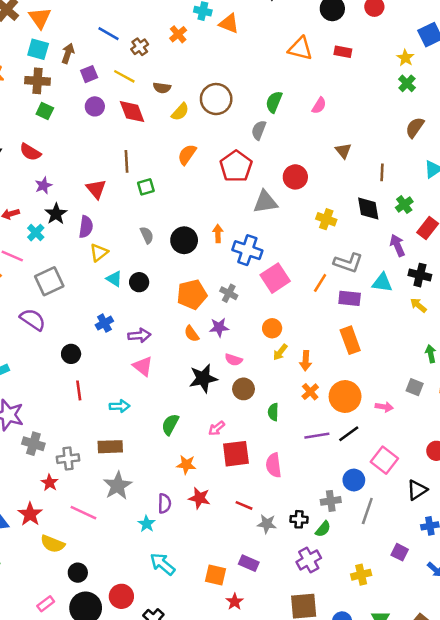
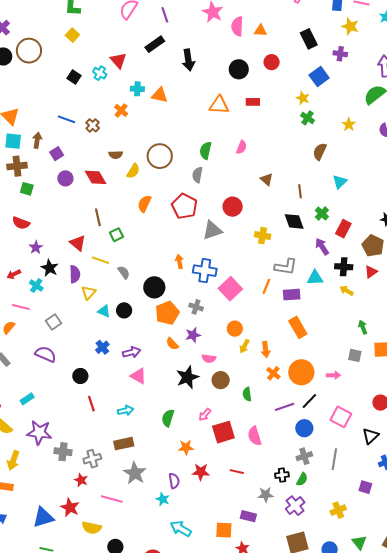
yellow line: (124, 76) -> (100, 260), moved
black circle: (184, 240) -> (154, 287), moved
gray square: (49, 281) -> (53, 322), size x0.7
blue circle: (354, 480) -> (304, 428), moved
gray star: (267, 524) -> (266, 495), moved

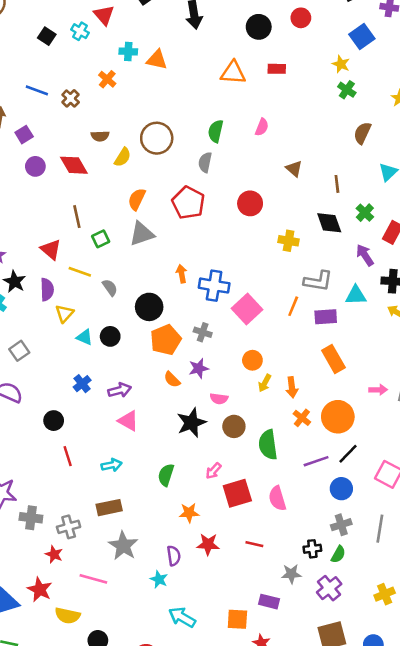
gray triangle: (212, 230) -> (142, 234), moved
pink arrow: (333, 375) -> (378, 390), moved
green semicircle: (247, 394) -> (268, 445), size x1.6

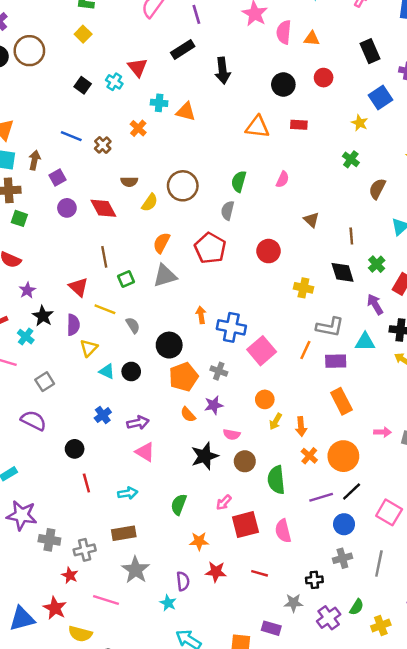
green cross: (347, 90) -> (351, 159), moved
green semicircle: (338, 554) -> (357, 607), moved

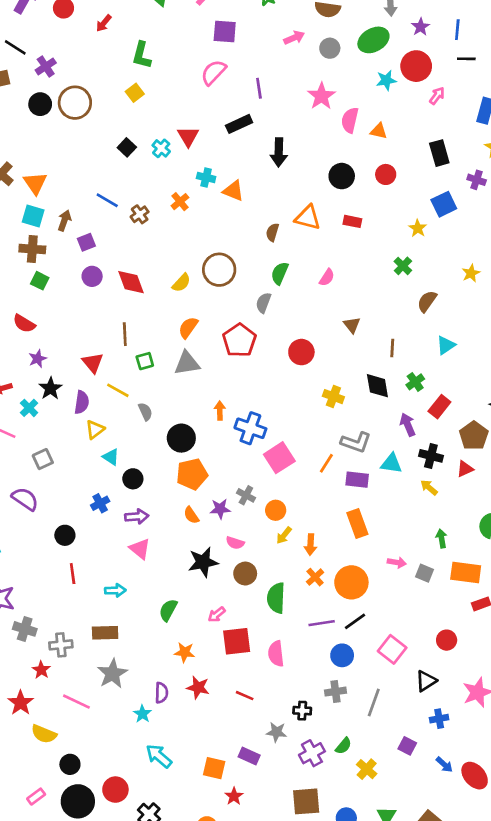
brown semicircle: (129, 182) -> (272, 232), moved, turned 98
black circle: (131, 371) -> (133, 479), moved
gray cross: (219, 371) -> (246, 495), moved
yellow cross: (381, 626) -> (367, 769), turned -36

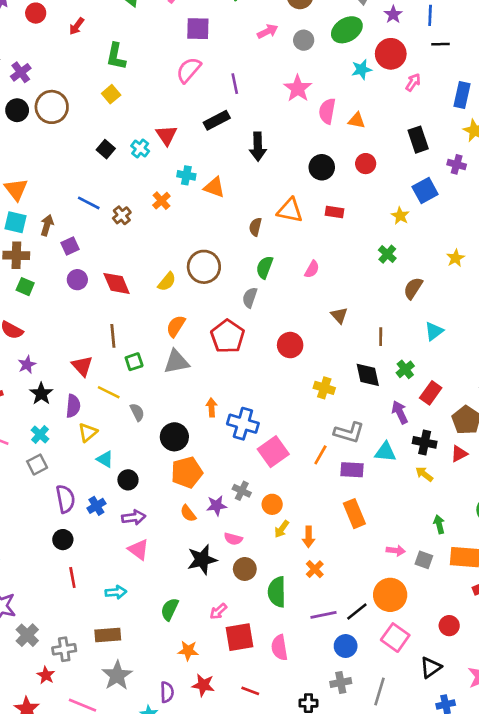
cyan cross: (29, 408) -> (40, 434), moved
purple semicircle: (25, 499) -> (65, 499), moved, turned 48
orange circle: (351, 582) -> (390, 595), moved
gray cross: (25, 629) -> (27, 635), turned 30

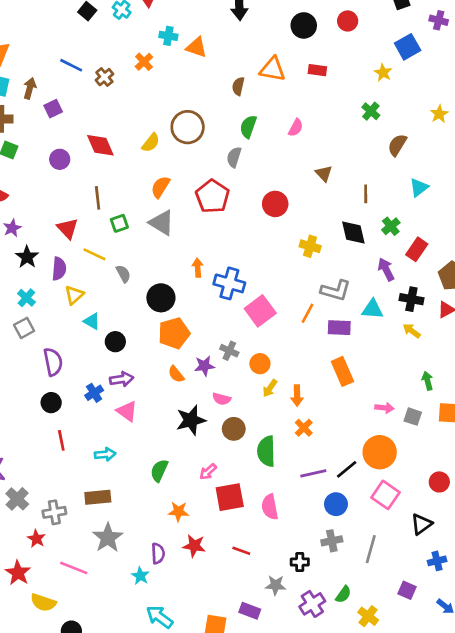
purple circle: (77, 280) -> (60, 159), moved
gray triangle: (176, 362) -> (162, 223), turned 44
blue cross: (96, 506) -> (94, 393), moved

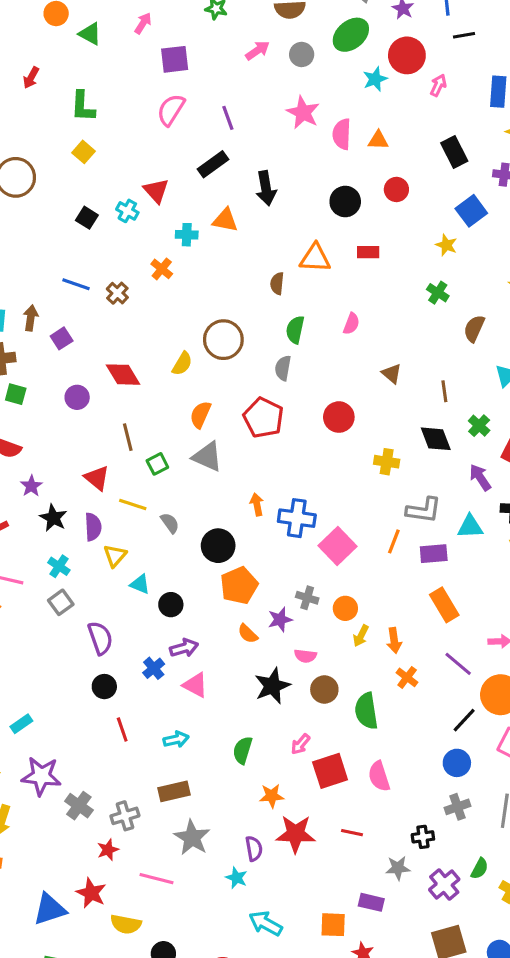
orange triangle: (196, 47) -> (225, 220), moved
purple line: (313, 473) -> (458, 664), moved, turned 60
red star: (36, 539) -> (108, 850), turned 30
red star: (194, 546) -> (296, 834), size x1.4

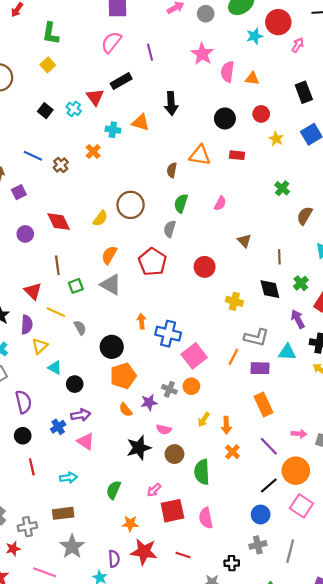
black rectangle: (213, 164) -> (121, 81), moved
yellow star: (446, 245) -> (276, 139), moved
orange circle: (345, 608) -> (191, 386), moved

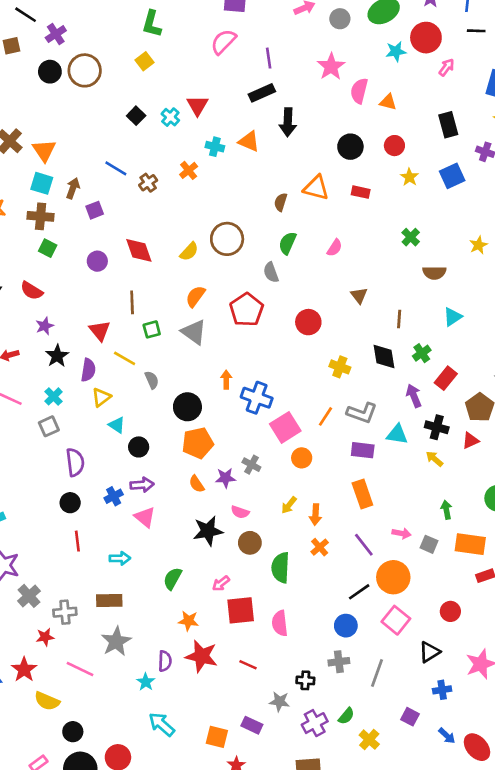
black rectangle: (121, 81) -> (262, 93), moved
brown semicircle: (305, 216) -> (434, 273), turned -126
gray semicircle: (170, 229) -> (271, 272), turned -42
orange line: (233, 357) -> (325, 416), moved
orange circle: (191, 386) -> (302, 458), moved

